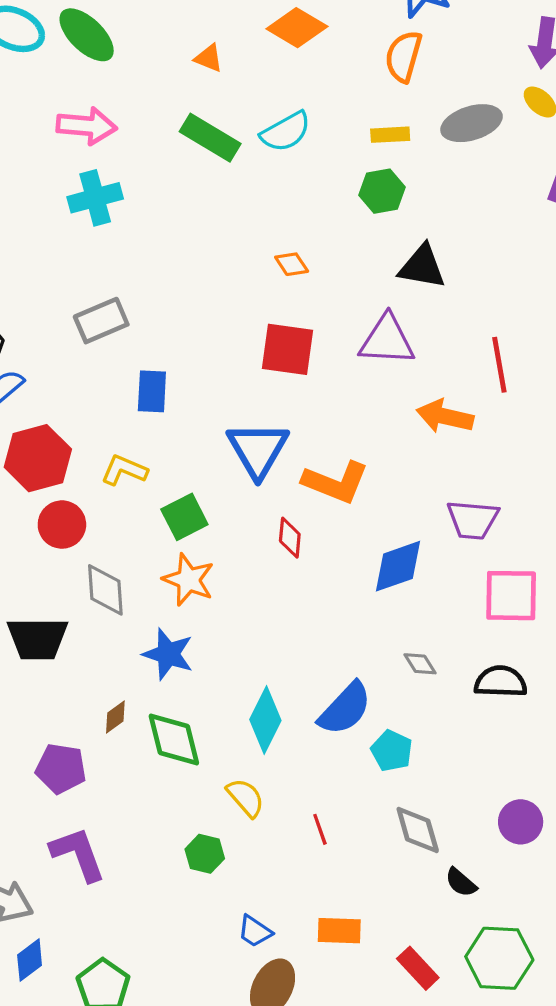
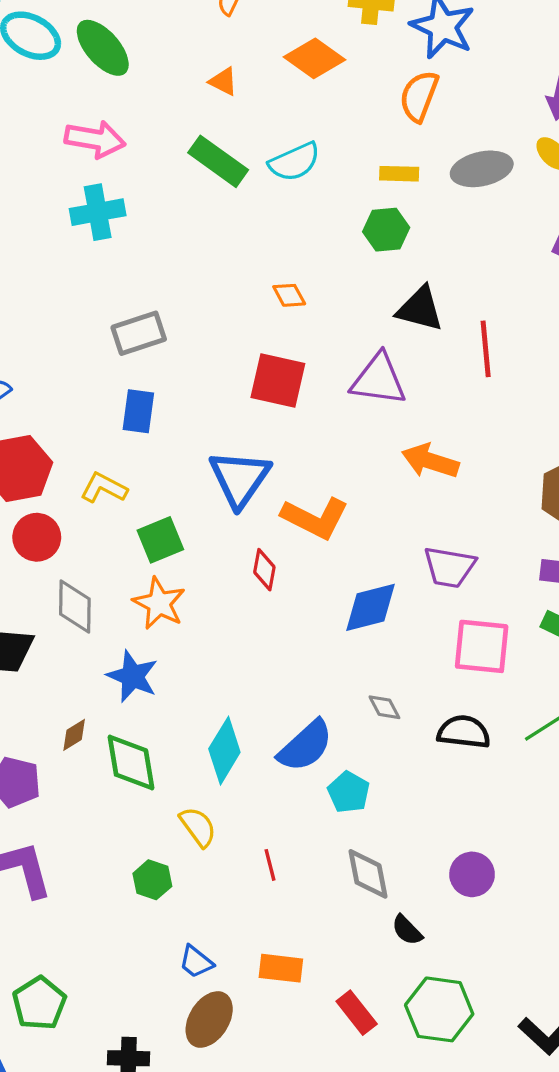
gray rectangle: (101, 321) -> (139, 333), moved
red line: (499, 365) -> (486, 349), moved

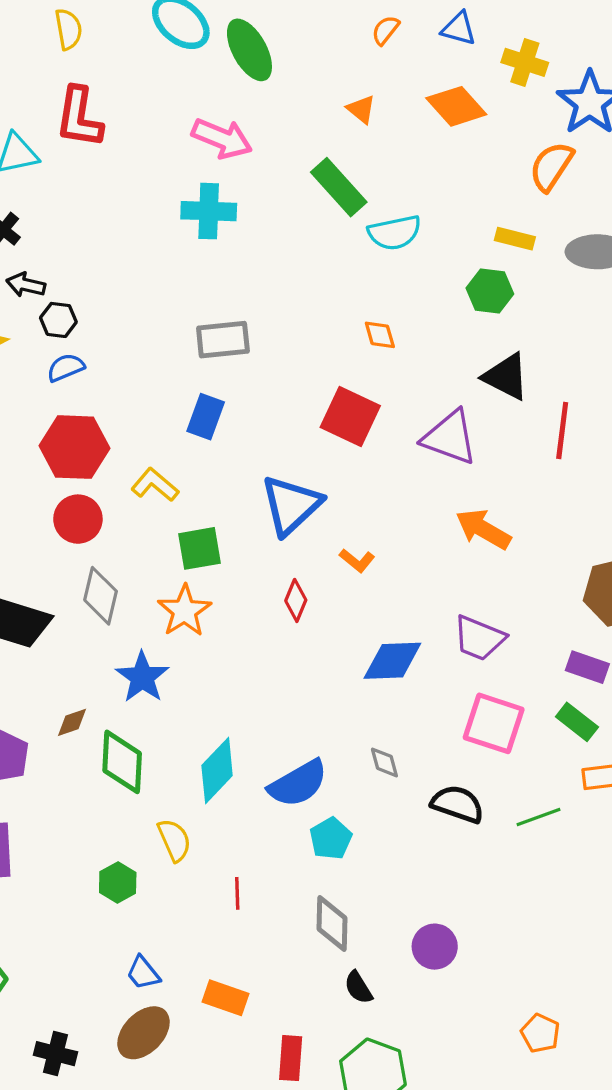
cyan semicircle: (294, 162) -> (395, 233), moved
orange L-shape: (315, 518) -> (357, 560), size x0.5
red rectangle: (357, 1013) -> (291, 1058), turned 30

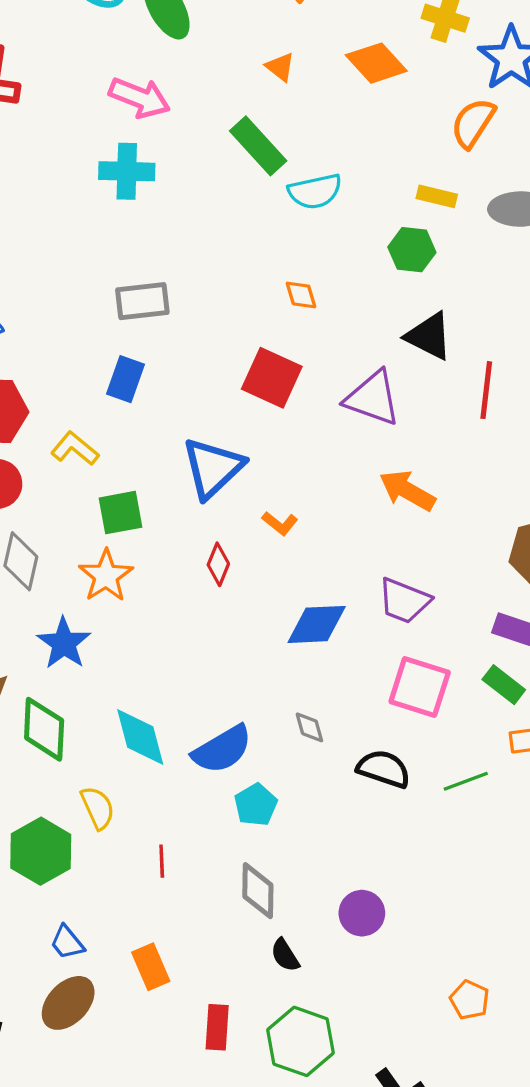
cyan diamond: (217, 771) -> (140, 737), turned -58
green hexagon: (118, 883) -> (41, 851), size x1.6
orange rectangle: (226, 998) -> (151, 967), turned 48

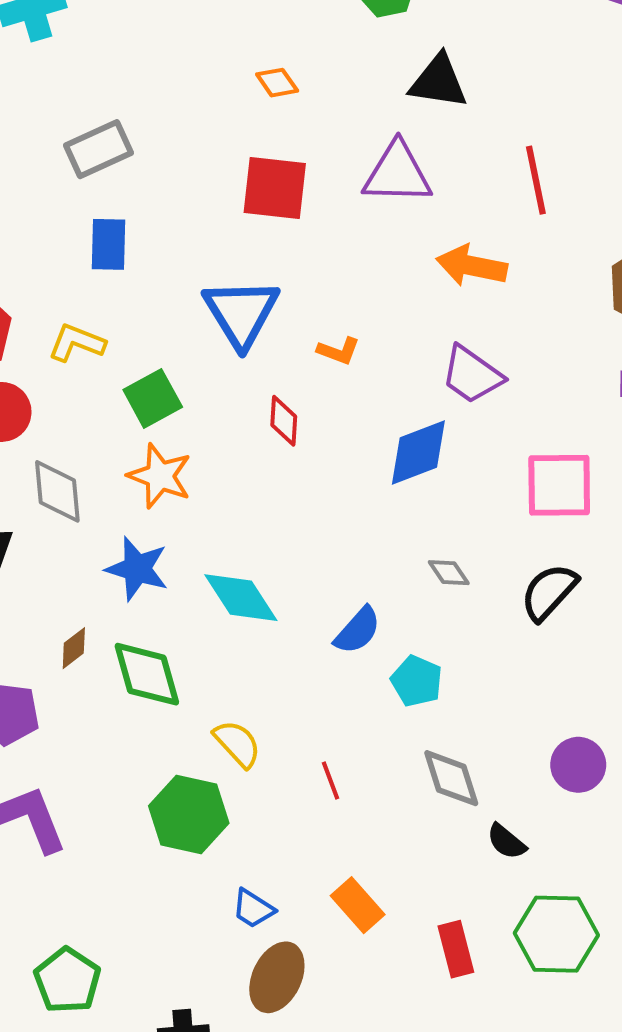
red line: (486, 390) -> (536, 180), moved
purple trapezoid: (404, 601) -> (472, 375), moved, turned 32
cyan diamond: (140, 737) -> (241, 598), moved
blue semicircle: (222, 749) -> (358, 630), size x0.7
black semicircle: (384, 769) -> (549, 592), turned -48

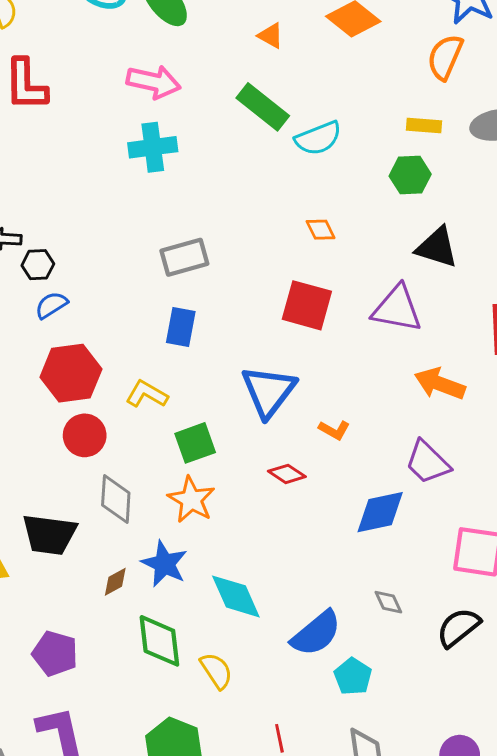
red diamond: (284, 421) -> (287, 474), turned -69
blue semicircle: (358, 630) -> (316, 633), size x1.4
brown diamond: (74, 648) -> (115, 582), moved
yellow semicircle: (237, 744) -> (216, 671), moved

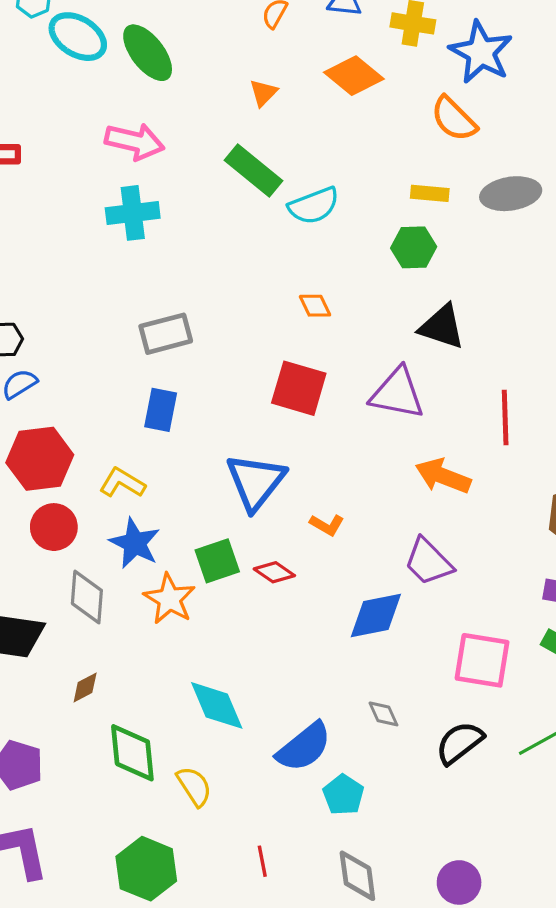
orange triangle: (271, 36) -> (263, 93), turned 44
orange semicircle: (445, 57) -> (454, 119), turned -69
green square: (195, 443) -> (217, 561), moved
blue star: (164, 564) -> (135, 543), moved

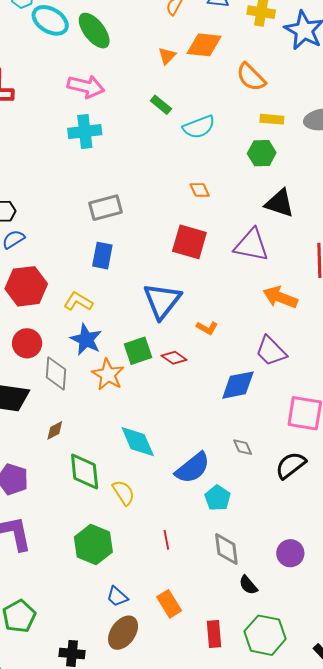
orange diamond: (354, 76) -> (204, 45), moved, turned -33
orange semicircle: (454, 119) -> (251, 77), moved
green rectangle: (254, 171) -> (161, 105), size x0.6
red circle: (54, 527) -> (27, 343), moved

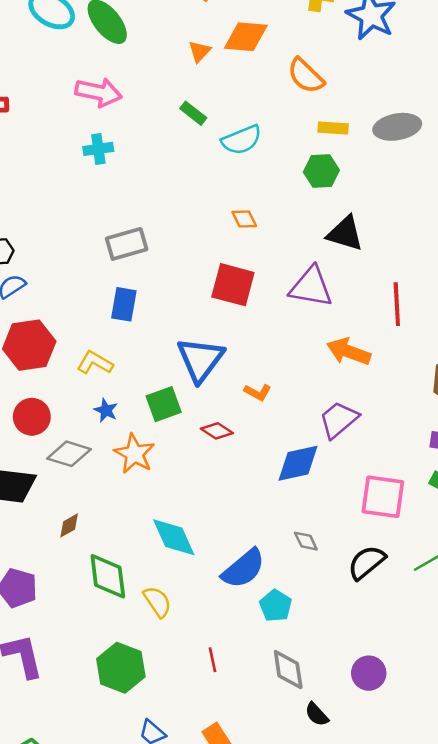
cyan cross: (85, 132) -> (98, 149), size x0.7
blue star: (86, 340) -> (106, 410), size x0.6
green square: (138, 351) -> (164, 404), moved
purple trapezoid: (271, 351) -> (339, 420), turned 96
gray diamond: (56, 373) -> (69, 454), turned -76

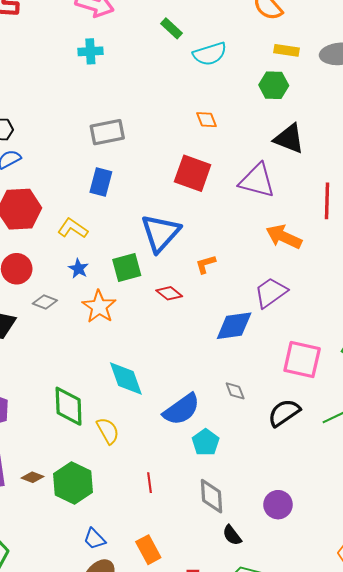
orange L-shape: (258, 392) -> (206, 264), turned 130
gray diamond: (69, 454) -> (45, 302), size x0.7
brown diamond: (69, 525) -> (32, 477), moved, turned 45

